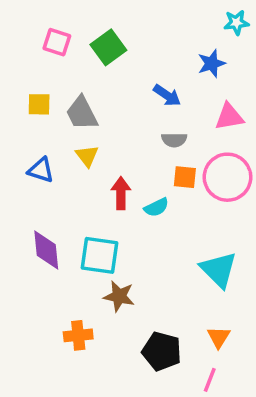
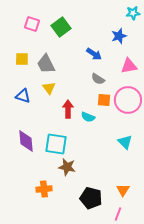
gray semicircle: (174, 140) -> (98, 79), turned 32
cyan semicircle: (156, 207) -> (88, 117), turned 48
cyan triangle: (219, 270) -> (125, 142), moved, size x0.7

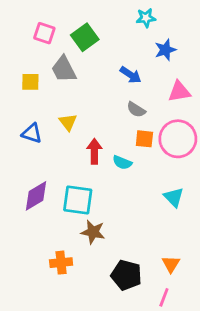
cyan star: (133, 13) -> (146, 18), moved
gray trapezoid: (46, 64) -> (64, 69), moved
purple diamond: (26, 141) -> (36, 196), turned 65

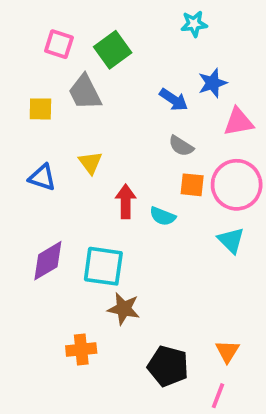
blue star: (165, 50) -> (213, 83), moved
cyan triangle: (174, 197) -> (231, 240), moved

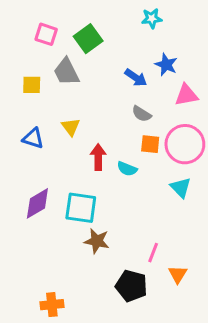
blue star: (213, 83) -> (166, 65), turned -30
orange cross: (81, 349) -> (52, 305), moved
pink line: (218, 396) -> (153, 253), moved

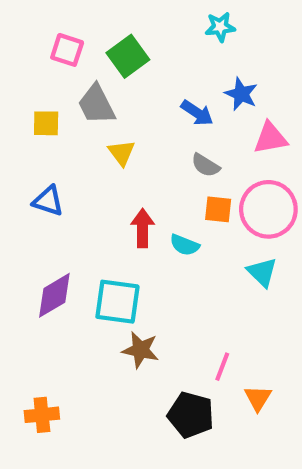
yellow triangle: (71, 127) -> (122, 153), moved
orange cross: (52, 305) -> (42, 415), moved

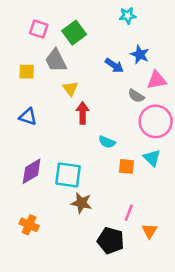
gray semicircle: (205, 165) -> (136, 96), moved
orange square: (218, 209) -> (126, 166), moved
red arrow: (143, 228) -> (83, 113), moved
orange cross: (42, 415) -> (29, 225), moved, turned 30

